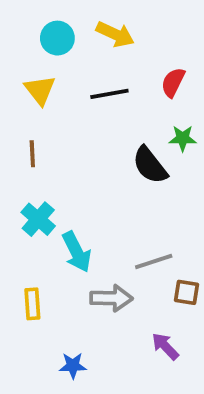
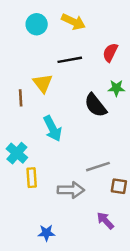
yellow triangle: (40, 90) -> (43, 83), moved
cyan cross: (38, 219) -> (17, 153), moved
cyan arrow: (77, 252) -> (53, 129), moved
yellow rectangle: (32, 304) -> (32, 178), moved

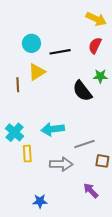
yellow arrow: (73, 22) -> (96, 19), moved
cyan circle: (37, 24) -> (31, 43), moved
yellow triangle: (43, 83) -> (37, 72), turned 36
cyan arrow: (53, 129) -> (53, 129), moved, turned 110

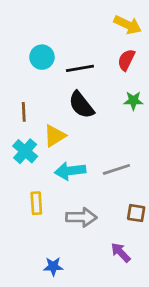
yellow triangle: (37, 72) -> (55, 136), moved
black semicircle: (82, 91) -> (81, 105), moved
cyan cross: (15, 132) -> (25, 151), moved
gray line: (84, 144) -> (116, 169), moved

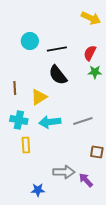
red semicircle: (126, 60) -> (90, 53), moved
brown line: (24, 112) -> (15, 88), moved
cyan cross: (25, 151) -> (19, 120), moved, turned -30
gray arrow: (81, 217) -> (64, 172), moved

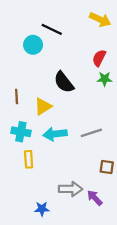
black line: (57, 49) -> (52, 29), moved, turned 36

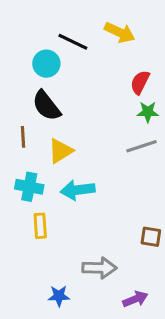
yellow arrow: (100, 19) -> (120, 32), moved
black semicircle: (64, 82) -> (46, 106), moved
gray line: (91, 133) -> (142, 146), moved
purple arrow: (95, 198) -> (135, 299), moved, turned 112

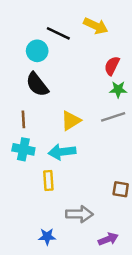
brown line: (23, 137) -> (23, 119), moved
yellow triangle: (60, 151) -> (71, 121), moved
yellow rectangle: (40, 226) -> (48, 180), moved

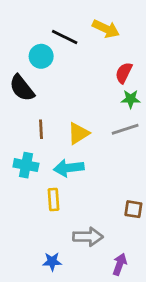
black semicircle: (37, 84) -> (22, 88), moved
brown line: (23, 119) -> (41, 129), moved
purple arrow: (108, 239) -> (120, 264), turned -48

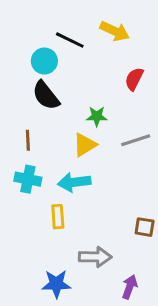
black semicircle: (22, 88) -> (46, 95), moved
green star: (131, 99) -> (97, 116), moved
brown line: (41, 129) -> (28, 140), moved
blue star: (52, 262) -> (56, 284), size x1.4

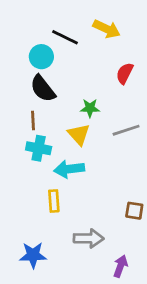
brown line: (28, 140) -> (33, 120), moved
yellow triangle: (85, 145) -> (79, 134), turned -40
cyan cross: (28, 179) -> (39, 148), moved
blue star: (56, 284) -> (33, 255), moved

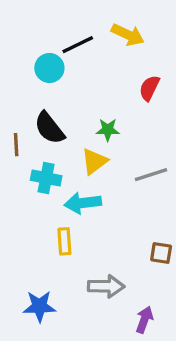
black line: (65, 37) -> (78, 45), turned -52
black semicircle: (43, 89) -> (49, 128), moved
brown line: (33, 120) -> (16, 145), moved
gray line: (126, 130) -> (151, 175), moved
yellow triangle: (79, 134) -> (94, 161), turned 35

